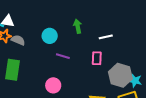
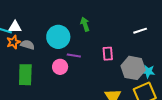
cyan circle: (50, 36) -> (58, 37), size x1.5
white line: (106, 37) -> (140, 31), moved
pink circle: (53, 85) -> (60, 67), moved

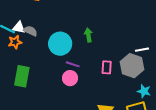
gray semicircle: (27, 45) -> (30, 31), moved
pink circle: (60, 67) -> (70, 78), moved
gray hexagon: (133, 68) -> (132, 66), moved

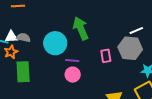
green arrow: (88, 35) -> (81, 28), size x1.6
green rectangle: (22, 76) -> (23, 72), moved

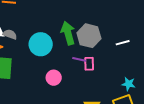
gray hexagon: (130, 48) -> (89, 36), moved
purple line: (72, 60) -> (79, 59), moved

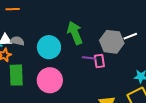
gray hexagon: (89, 36) -> (112, 42), moved
pink circle: (54, 78) -> (50, 80), moved, size x1.6

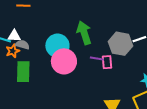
gray semicircle: (17, 41) -> (22, 45), moved
pink circle: (50, 80) -> (64, 61), moved

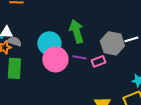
purple line: (97, 58) -> (79, 57), moved
pink rectangle: (107, 62) -> (98, 61), turned 72

